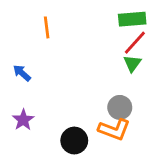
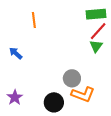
gray circle: (120, 107) -> (72, 78), moved
purple star: (23, 120) -> (15, 97), moved

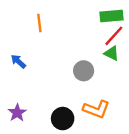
green triangle: (96, 46) -> (112, 53), turned -40
gray circle: (72, 78) -> (84, 71), moved

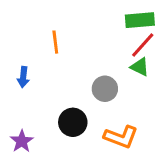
orange line: (39, 23) -> (55, 42), moved
blue arrow: (18, 61) -> (23, 77), turned -126
black circle: (63, 119) -> (73, 122), moved

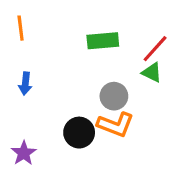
green rectangle: (140, 20) -> (103, 41), moved
orange line: (55, 42) -> (21, 28), moved
orange L-shape: (121, 137) -> (115, 125), moved

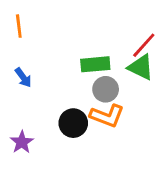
green rectangle: (103, 41) -> (95, 64), moved
green triangle: (152, 72) -> (141, 67), size x1.4
blue arrow: (25, 83) -> (23, 78), turned -42

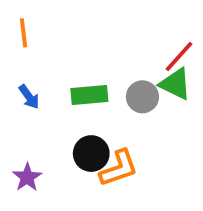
green rectangle: (95, 64) -> (89, 95), moved
gray circle: (106, 89) -> (142, 97), moved
orange L-shape: (107, 116) -> (119, 168), moved, turned -40

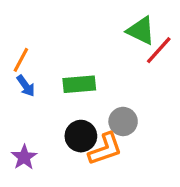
orange line: (24, 33) -> (21, 60), moved, turned 35
green triangle: (175, 84) -> (141, 31), moved
gray circle: (142, 97) -> (123, 121), moved

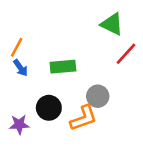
red line: (159, 50) -> (126, 54), moved
black circle: (81, 136) -> (49, 108), moved
purple star: (24, 157) -> (19, 125), turned 30

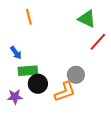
orange line: (17, 47) -> (29, 17), moved, turned -42
green rectangle: (63, 67) -> (28, 71), moved

